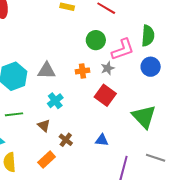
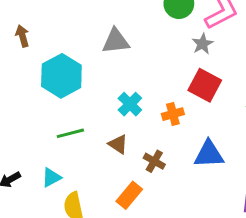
gray triangle: (46, 71) -> (116, 41), moved
orange cross: (82, 71) -> (173, 114), moved
blue triangle: (102, 140) -> (209, 154), size x1.5

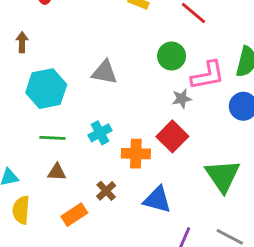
orange cross: (173, 114) -> (136, 154), size x1.4
green line: (70, 133) -> (52, 138), moved
brown triangle: (118, 144) -> (57, 172), moved, turned -48

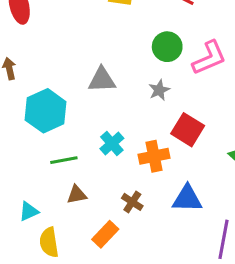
gray star: (182, 99) -> (159, 90), moved

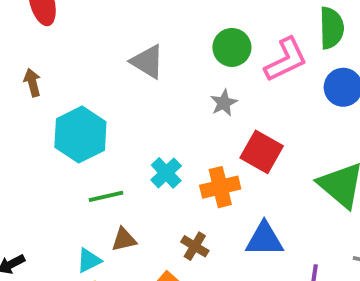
gray triangle: (102, 80) -> (147, 62), moved, turned 36
cyan triangle: (29, 211) -> (89, 260), moved

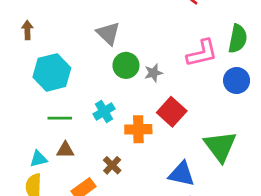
green circle: (232, 47) -> (126, 65), moved
blue triangle: (264, 239) -> (182, 174), moved

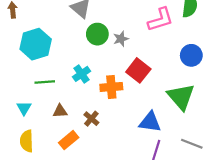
blue circle: (237, 81) -> (191, 55), moved
brown triangle: (65, 150) -> (60, 111), moved
cyan triangle: (38, 159) -> (24, 108), moved, turned -42

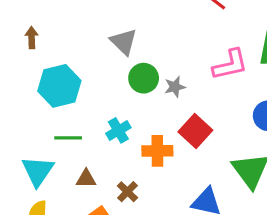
cyan triangle: (24, 108) -> (38, 171), size x1.6

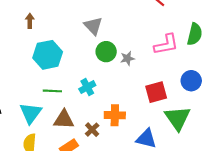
red square: (195, 131) -> (156, 92), moved, turned 30
orange cross: (157, 151) -> (115, 115), moved
brown triangle: (86, 179) -> (64, 120), size x1.5

